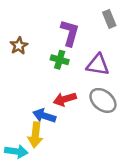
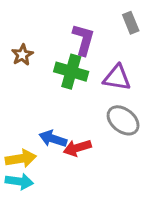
green cross: (60, 60) -> (71, 72), size x1.5
red arrow: (65, 99) -> (77, 148), moved
yellow arrow: (35, 135) -> (21, 159), moved, turned -105

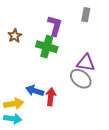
gray rectangle: (131, 23) -> (86, 15), turned 32
purple triangle: (117, 78) -> (86, 63), moved
red arrow: (77, 148) -> (51, 97), turned 114

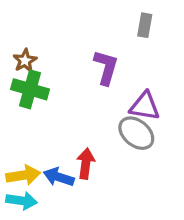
purple L-shape: (55, 26) -> (106, 67), moved
green cross: (47, 47) -> (30, 89), moved
blue arrow: (35, 91) -> (59, 177), moved

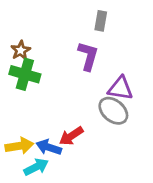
gray rectangle: (145, 25) -> (101, 21), moved
red arrow: (86, 164) -> (71, 136), turned -130
cyan arrow: (22, 201) -> (36, 167), moved, turned -35

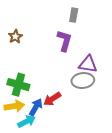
green cross: (25, 74) -> (18, 85), moved
gray ellipse: (113, 111) -> (83, 81), turned -45
blue arrow: (49, 147) -> (36, 107), turned 102

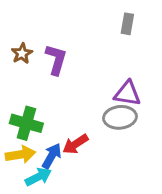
gray rectangle: (74, 15) -> (127, 24), moved
purple L-shape: (64, 41) -> (56, 59), moved

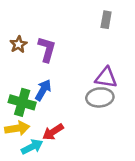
red arrow: (75, 144) -> (53, 132), moved
blue arrow: (52, 156) -> (43, 90), moved

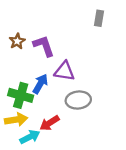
purple L-shape: (47, 49) -> (44, 46), turned -35
purple triangle: (106, 78) -> (64, 71), moved
gray ellipse: (100, 97) -> (78, 100), moved

